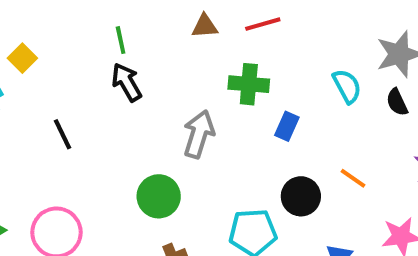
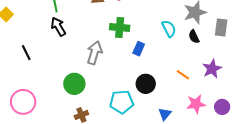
orange line: (353, 178) -> (183, 75), moved

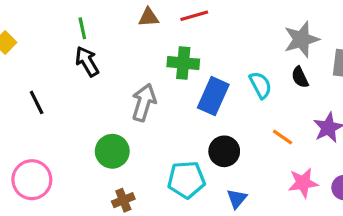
cyan semicircle: (169, 29) -> (260, 85), moved
blue rectangle: (139, 49) -> (213, 96), size x1.6
blue triangle: (165, 114) -> (237, 199), moved

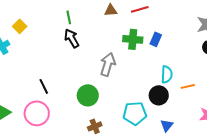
cyan semicircle: (260, 85) -> (167, 74), moved, turned 30
blue rectangle: (213, 96) -> (156, 39), moved, size x0.6
black line: (37, 102) -> (44, 86), moved
orange line: (283, 137) -> (188, 86), moved, turned -48

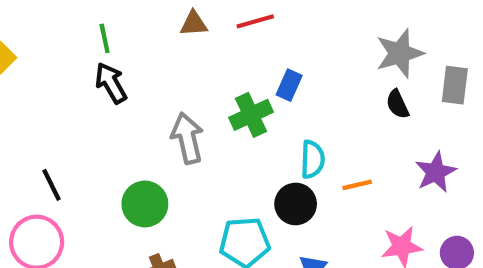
green cross: (133, 39) -> (251, 115), moved, turned -30
gray arrow: (108, 64) -> (187, 138), turned -30

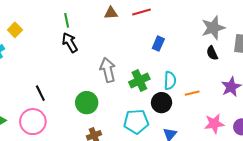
green cross: (251, 115) -> (139, 80), moved

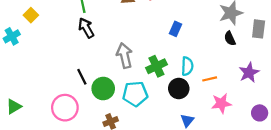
black line: (40, 93) -> (82, 77), moved
pink circle: (33, 122) -> (65, 108), moved
cyan pentagon: (136, 122) -> (135, 94), moved
pink star: (214, 124) -> (221, 103), moved

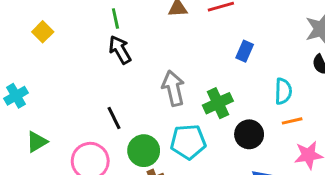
cyan cross: (12, 36) -> (16, 96), moved
cyan semicircle: (187, 66) -> (283, 91), moved
green circle: (103, 89) -> (144, 151), moved
green triangle: (14, 107) -> (37, 142), moved

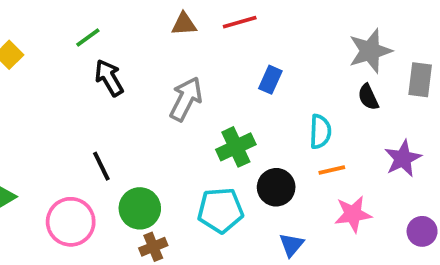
green line: (115, 18) -> (88, 37), moved, turned 66
gray arrow: (173, 88) -> (186, 99), moved, turned 40
cyan pentagon: (188, 142) -> (220, 210), moved

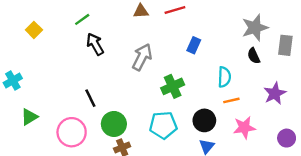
black circle: (276, 187) -> (204, 120), moved

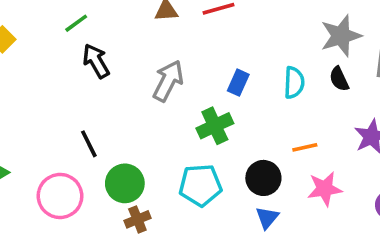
blue rectangle: (194, 45) -> (238, 83), moved
cyan semicircle: (224, 77) -> (294, 83), moved

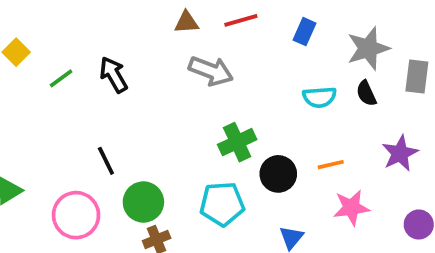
green line: (76, 23) -> (61, 78), moved
gray arrow: (168, 81) -> (211, 71), moved, turned 84
blue rectangle: (238, 83) -> (304, 32), moved
cyan semicircle: (294, 83) -> (319, 97), turned 84
black circle: (263, 178) -> (278, 174), moved

